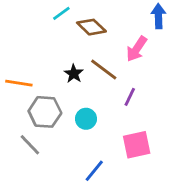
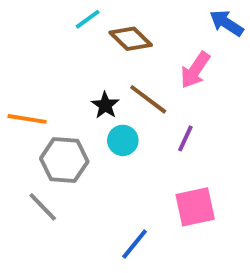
blue arrow: (159, 16) -> (226, 23), turned -55
cyan circle: (86, 119) -> (123, 140), moved

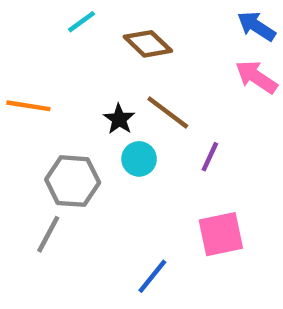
cyan line: (88, 19) -> (81, 22), moved
pink arrow: (195, 70) -> (256, 77), moved, turned 90
orange line: (27, 119) -> (28, 106), moved
gray line: (43, 207) -> (48, 234), turned 72

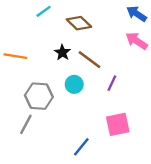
black star: (119, 119) -> (62, 53), moved

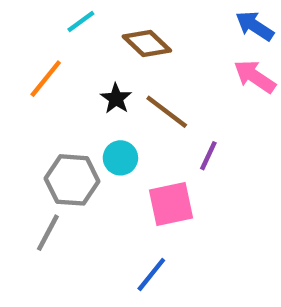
orange line: (15, 56) -> (46, 79), moved, turned -60
cyan circle: (74, 84) -> (120, 158), moved
pink square: (118, 124) -> (171, 204), moved

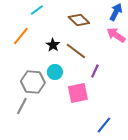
blue arrow: (255, 26) -> (116, 12), turned 84
brown diamond: (147, 43) -> (79, 20), moved
blue line: (151, 274) -> (104, 125), moved

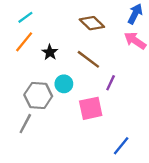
cyan line: (37, 10) -> (25, 17), moved
black star: (53, 45) -> (50, 52), moved

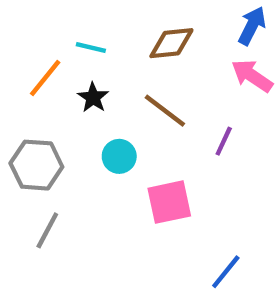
cyan line: (25, 17) -> (91, 47), moved, turned 49
brown diamond: (92, 23) -> (171, 43), turned -50
purple line: (111, 83) -> (224, 141), moved
gray hexagon: (38, 96) -> (36, 165), moved

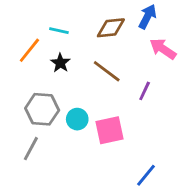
blue arrow: (252, 26) -> (147, 17), moved
cyan circle: (119, 156) -> (77, 119), moved
gray hexagon: (36, 165) -> (42, 109), moved

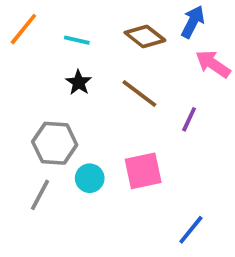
brown diamond: (111, 28) -> (145, 36), turned 44
orange line: (29, 50) -> (23, 29), moved
cyan circle: (77, 119) -> (90, 178), moved

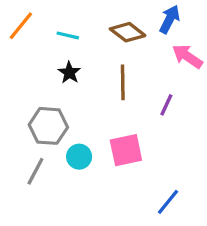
brown line: (139, 94) -> (123, 82), turned 52

